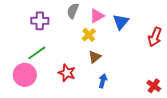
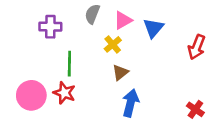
green line: (37, 53) -> (69, 64), moved, turned -54
red star: (67, 73) -> (64, 93), moved
blue arrow: (103, 81) -> (131, 103), size x1.5

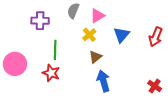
blue triangle: (153, 28) -> (121, 35), moved
pink circle: (31, 95) -> (15, 64), moved
blue arrow: (131, 103) -> (103, 81), turned -30

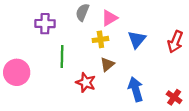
yellow cross: (89, 35) -> (100, 39), turned 32
red star: (51, 73) -> (86, 83), moved
blue arrow: (103, 81) -> (136, 89), moved

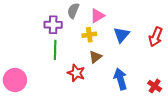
purple cross: (45, 24) -> (53, 25), moved
pink circle: (17, 72) -> (15, 80), moved

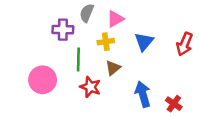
green line: (55, 50) -> (78, 60), moved
pink circle: (15, 80) -> (43, 80), moved
red cross: (155, 86) -> (174, 104), moved

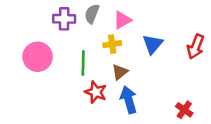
purple cross: (63, 30) -> (64, 19), moved
pink circle: (43, 80) -> (38, 57), moved
blue arrow: (143, 94) -> (129, 100), moved

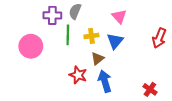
pink triangle: (122, 20) -> (119, 16), moved, turned -42
blue triangle: (153, 44) -> (115, 41), moved
green line: (83, 63) -> (68, 35), moved

